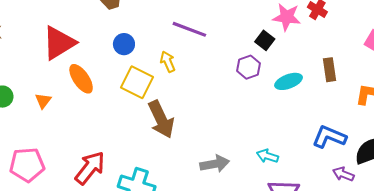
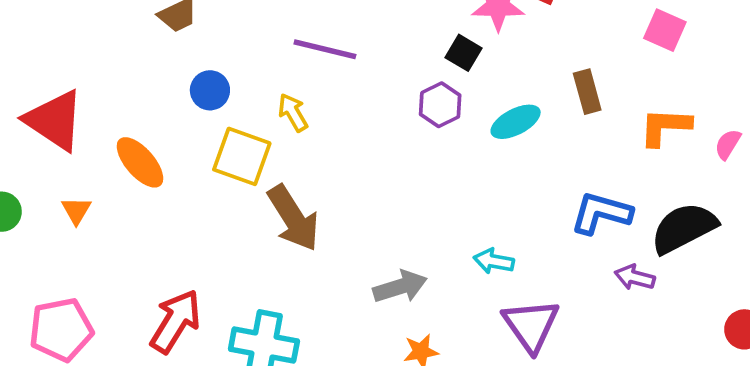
red triangle: (59, 43) -> (54, 120), moved, turned -48

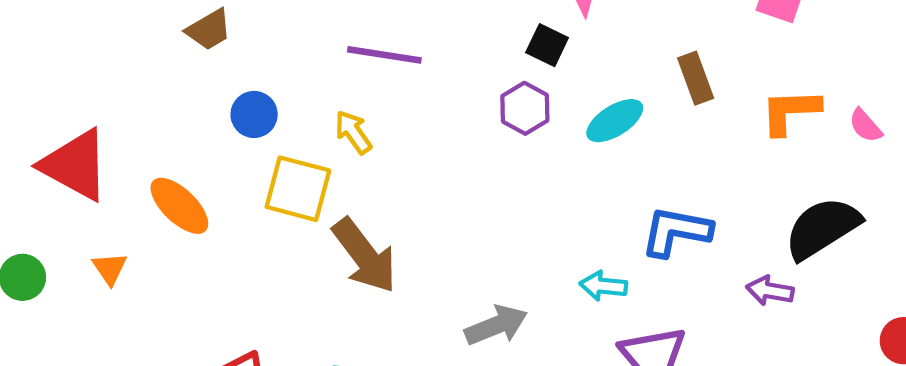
pink semicircle: (728, 144) -> (865, 126), turned -68
blue L-shape: (601, 213) -> (676, 231), moved

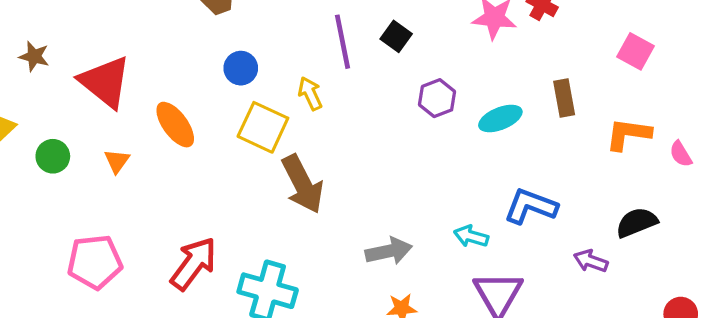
black square: (547, 45) -> (396, 36), moved
purple line: (384, 55) -> (342, 42), turned 60
black semicircle: (822, 228) -> (637, 222), size x0.7

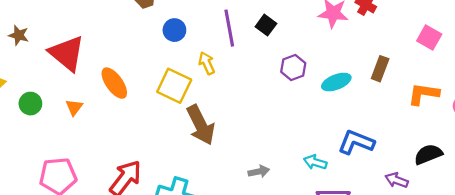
blue circle: (241, 68) -> (174, 30), moved
brown rectangle: (564, 98) -> (380, 69), turned 30
gray arrow: (389, 251) -> (259, 172), size x0.7

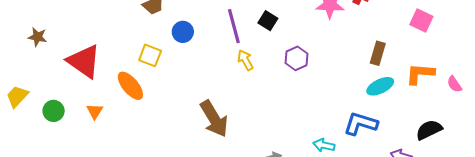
brown star: (19, 35) -> (37, 37), moved
yellow arrow: (207, 63) -> (245, 60), moved
cyan ellipse: (336, 82) -> (380, 86), moved
yellow square: (174, 86) -> (150, 55), moved, size x0.7

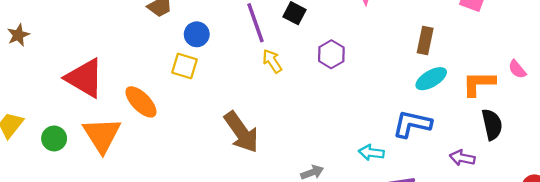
brown star: (37, 37) -> (18, 35), moved, turned -30
yellow square: (150, 55) -> (185, 66), moved
orange L-shape: (420, 74) -> (479, 84), moved
orange triangle: (95, 111) -> (102, 135), size x2.0
black semicircle: (429, 130) -> (492, 124), turned 108

